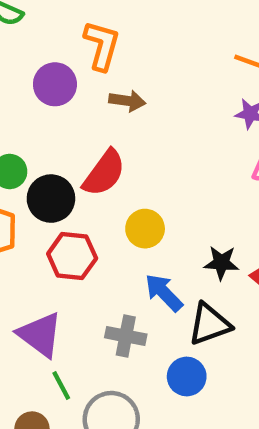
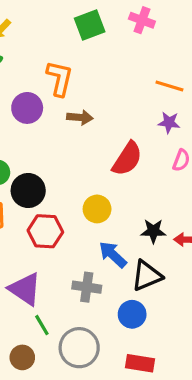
red semicircle: (104, 173) -> (127, 159), moved

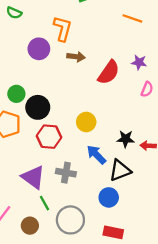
orange line: (169, 86) -> (132, 18), moved
red semicircle: (127, 159) -> (109, 72), moved
gray cross: (87, 287) -> (66, 173), moved

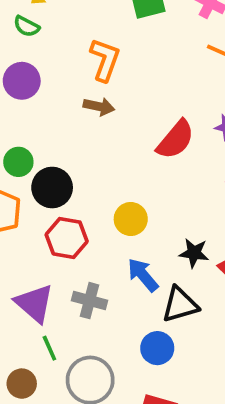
purple circle: (39, 49) -> (22, 81), moved
brown arrow: (76, 57) -> (99, 106), moved

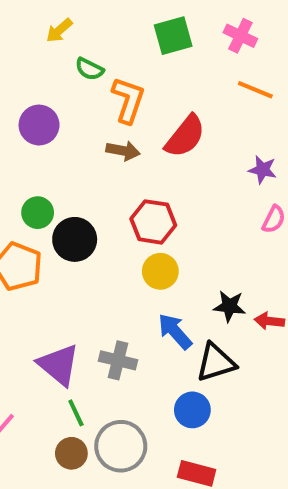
green semicircle: (26, 26) -> (89, 69), moved
red semicircle: (175, 140) -> (185, 136), moved
red hexagon: (67, 238) -> (153, 222), moved
brown circle: (22, 384) -> (71, 453), moved

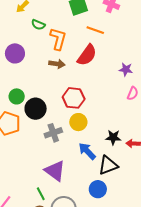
orange line: (255, 90) -> (95, 30), moved
gray cross: (118, 360) -> (53, 133), moved, turned -30
purple triangle: (59, 365) -> (55, 171), moved

